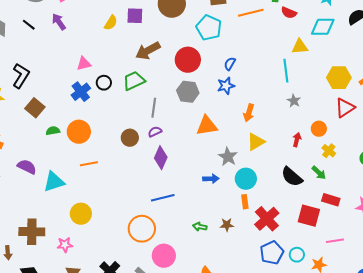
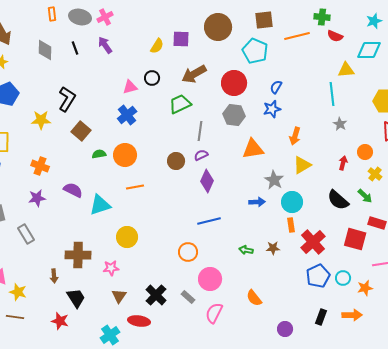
black line: (29, 25) -> (75, 48), turned 32
black circle: (104, 83) -> (152, 78), moved
orange circle: (142, 229) -> (188, 252), size x0.7

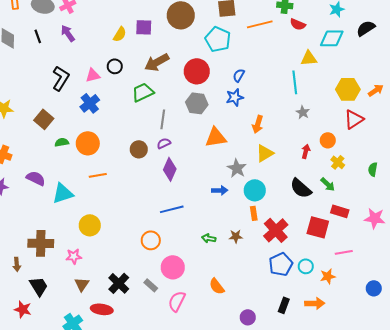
black L-shape: (67, 99) -> (61, 78), moved

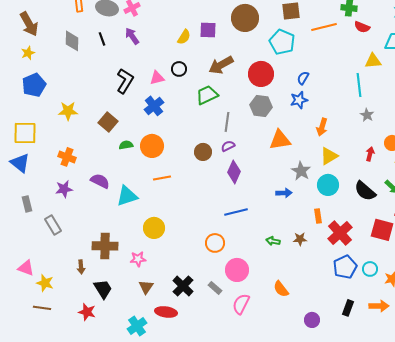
cyan circle: (255, 190) -> (328, 185), moved

